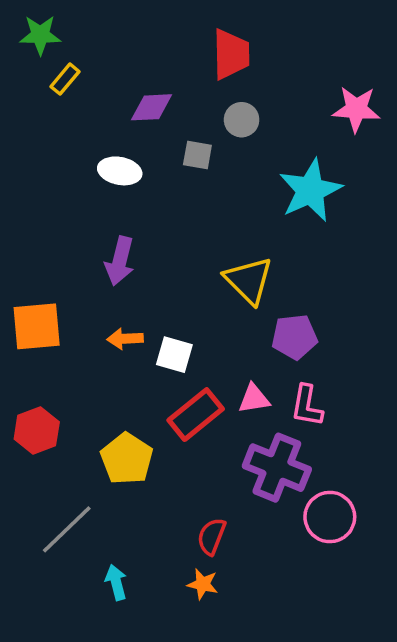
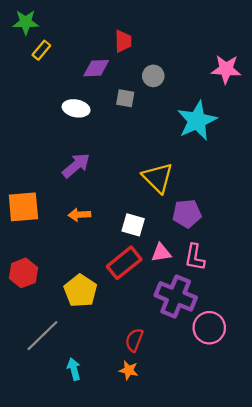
red trapezoid: (231, 54) -> (123, 41), moved, size x0.7
purple arrow: (120, 261) -> (76, 165), turned -144
white square: (174, 355) -> (133, 225), moved

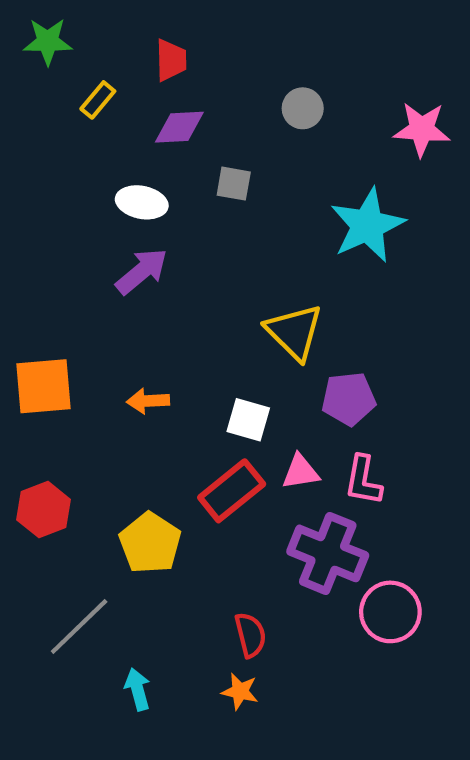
red trapezoid: (123, 41) -> (171, 60), moved
yellow rectangle: (41, 50) -> (98, 100), moved
gray circle: (153, 76) -> (303, 108), moved
purple arrow: (76, 165) -> (142, 271), moved
red semicircle: (134, 340) -> (250, 635), turned 145

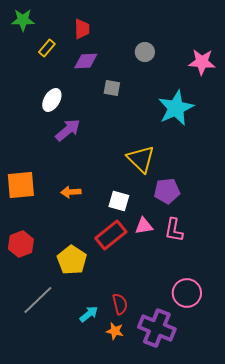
white ellipse: (142, 202) -> (52, 100), moved, turned -70
purple cross: (328, 553) -> (157, 328), moved
cyan arrow: (138, 689) -> (89, 314), moved, turned 66

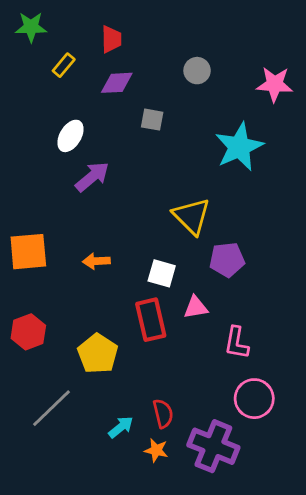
pink L-shape: (174, 230) -> (237, 343), moved
red rectangle: (111, 235) -> (151, 320), turned -64

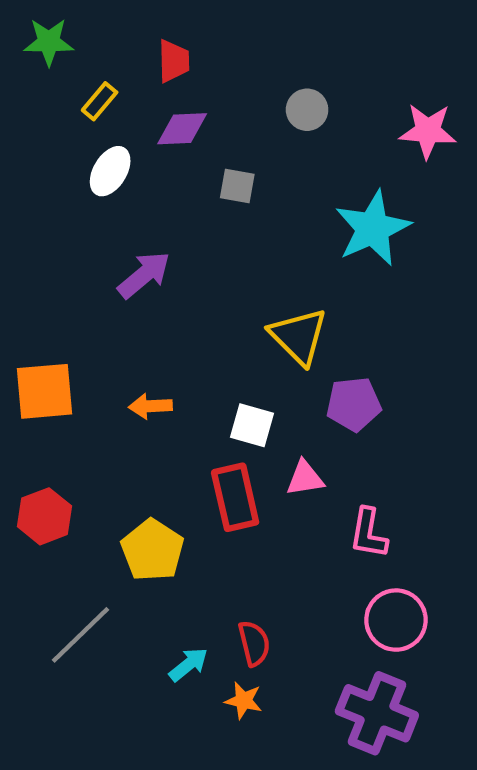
white ellipse: (70, 136) -> (110, 171), moved
purple cross: (213, 446) -> (377, 713), moved

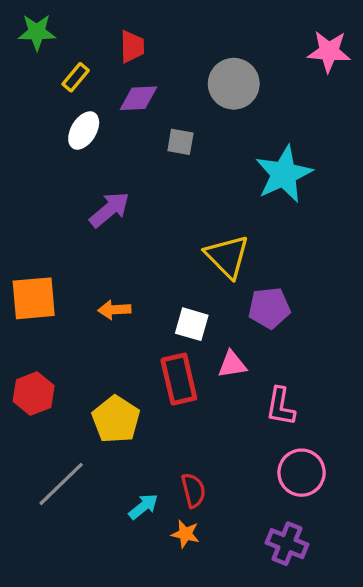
gray circle: (307, 110) -> (234, 84), size x1.6
pink star: (428, 131) -> (329, 51), moved
purple cross: (377, 713) -> (287, 544), size x0.7

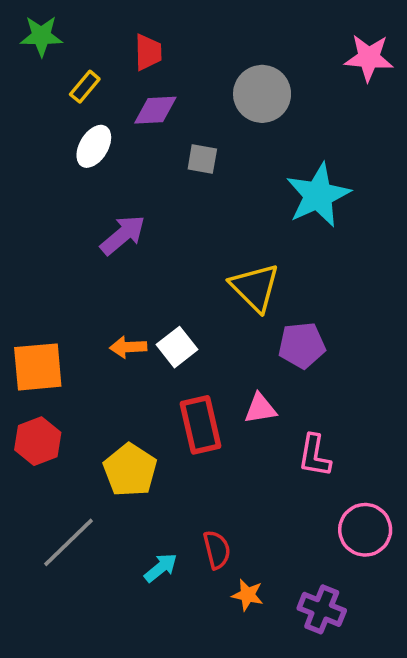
orange square: (34, 298) -> (38, 367), moved
white square: (192, 324) -> (177, 347), moved, turned 36
pink circle: (302, 473) -> (365, 530), moved
orange star: (185, 534) -> (248, 595), moved

